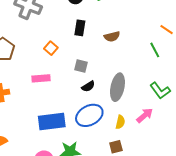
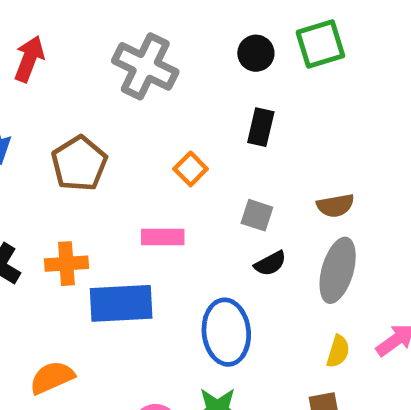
brown semicircle: (112, 36) -> (335, 206), moved
blue ellipse: (89, 115) -> (226, 332), moved, turned -72
blue rectangle: (52, 121) -> (121, 303), moved

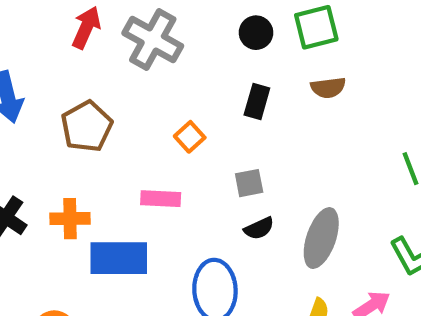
red arrow: (29, 59) -> (86, 28), moved
brown semicircle: (335, 206) -> (328, 88), moved
gray square: (257, 215) -> (249, 183), turned -32

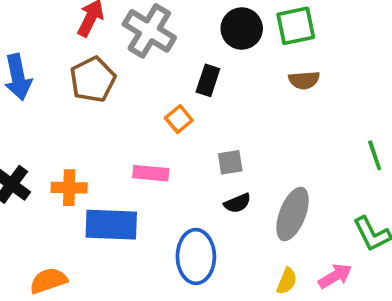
black circle: (256, 33) -> (242, 28), size x1.4
black rectangle: (257, 101) -> (208, 80), moved
brown pentagon: (87, 126) -> (93, 79), moved

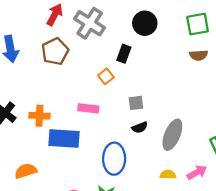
green square: (296, 26) -> (198, 24), moved
brown semicircle: (304, 80) -> (199, 55), moved
yellow semicircle: (287, 281) -> (168, 175), turned -112

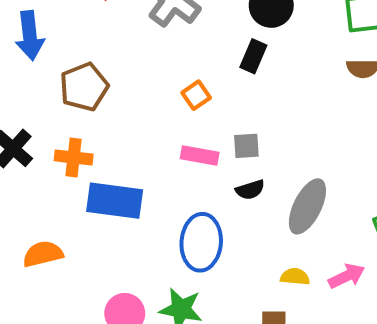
brown pentagon: (55, 51) -> (84, 87), moved
black rectangle: (124, 54) -> (253, 56), moved
pink rectangle: (88, 108) -> (200, 155), moved

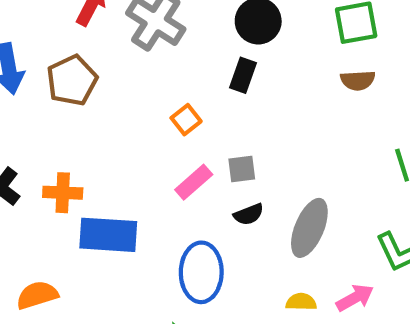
brown pentagon: (84, 87) -> (72, 80), moved
pink rectangle: (200, 155) -> (194, 182), turned -48

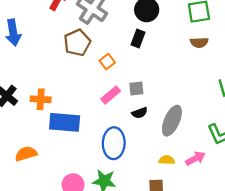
brown pentagon: (72, 80) -> (77, 43), moved

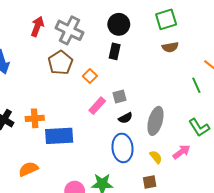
blue ellipse: (114, 143) -> (122, 148), moved
yellow semicircle: (167, 160) -> (156, 157), turned 56

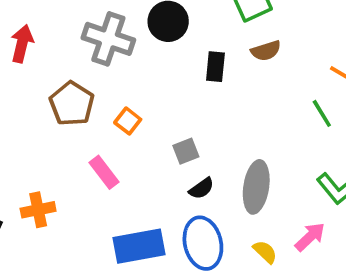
gray cross: (69, 30) -> (108, 39), moved
black rectangle: (115, 51) -> (215, 67), moved
pink rectangle: (97, 106) -> (104, 172), moved, turned -72
blue rectangle: (59, 136) -> (139, 246), moved

